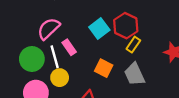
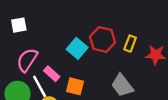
yellow rectangle: (133, 45) -> (130, 44), moved
orange square: (104, 68) -> (75, 86), moved

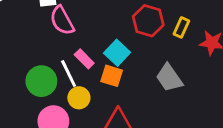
cyan square: (77, 48) -> (117, 53), moved
pink semicircle: (27, 60) -> (62, 20), moved, turned -65

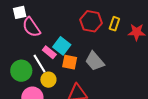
cyan square: (117, 53) -> (62, 46), moved
gray trapezoid: (169, 78) -> (95, 61), moved

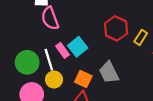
orange square: (70, 62) -> (83, 79), moved

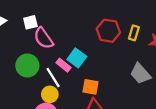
green circle: (27, 62) -> (27, 66), moved
gray trapezoid: (109, 72) -> (140, 74), moved
yellow circle: (54, 80) -> (50, 94), moved

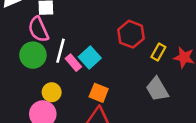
yellow rectangle: (134, 33) -> (158, 52), moved
pink semicircle: (44, 38) -> (38, 29), moved
white line: (53, 77) -> (61, 51), moved, turned 36

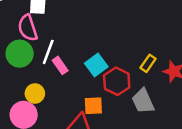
red hexagon: (131, 34) -> (117, 81), moved
cyan square: (90, 58) -> (96, 65), moved
orange square: (99, 93) -> (93, 106), moved, turned -30

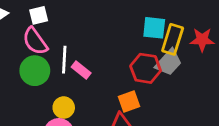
yellow rectangle: (148, 63) -> (173, 39), size x1.5
cyan square: (96, 65) -> (154, 28), moved, turned -30
gray trapezoid: (143, 101) -> (169, 62), moved, turned -96

